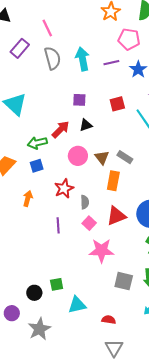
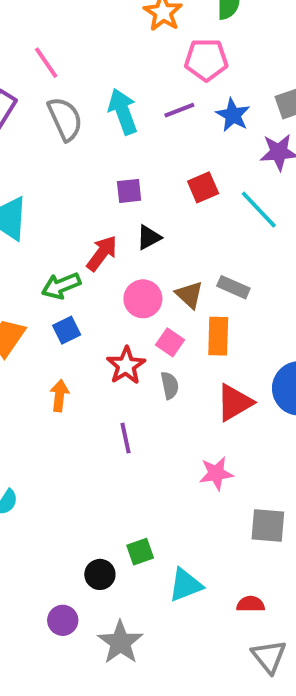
pink square: (89, 223) -> (170, 342), moved
pink star: (101, 251) -> (216, 473), size x0.7

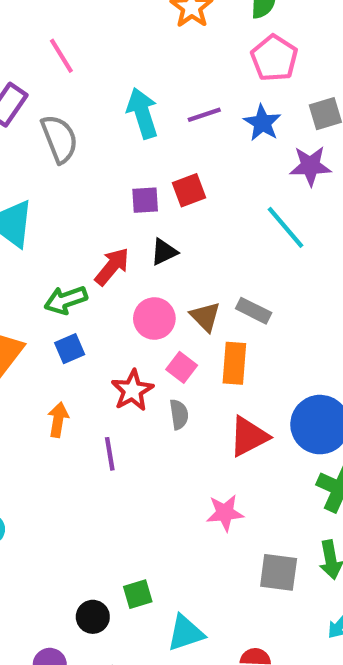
pink pentagon: (206, 60) -> (274, 58), moved, turned 30
gray semicircle: (65, 119) -> (59, 139), moved
red square: (203, 187) -> (189, 190), moved
purple line: (126, 438) -> (110, 454), moved

